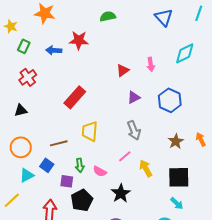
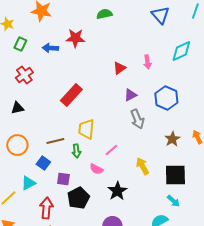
gray arrow: (134, 130) -> (137, 119), moved
pink line: (125, 156) -> (111, 150), moved
green arrow: (80, 165) -> (76, 151), moved
cyan triangle: (27, 175) -> (28, 183), moved

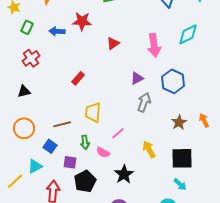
pink arrow: (147, 62) -> (154, 45), size x1.6
red triangle: (119, 68) -> (113, 43), moved
red rectangle: (71, 95) -> (78, 78), size x0.6
gray arrow: (137, 119) -> (144, 102), turned -138
green arrow: (76, 151) -> (85, 142), moved

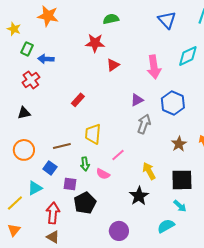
red star: (82, 21) -> (95, 43), moved
blue arrow: (57, 31) -> (46, 59), moved
black star: (124, 174) -> (139, 196), moved

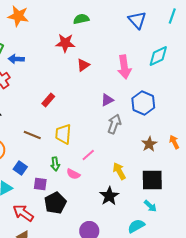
brown line: (62, 146) -> (32, 135), moved, turned 36
red arrow: (53, 213) -> (23, 213), turned -60

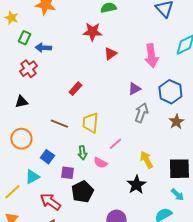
brown star: (149, 144) -> (176, 122), moved

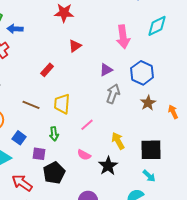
red triangle: (110, 54) -> (75, 46), moved
pink semicircle: (100, 163) -> (84, 155), moved

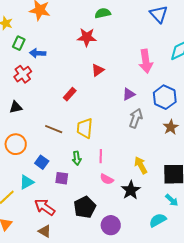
pink line: (87, 125) -> (101, 156), moved, turned -48
black pentagon: (54, 173) -> (85, 207), moved

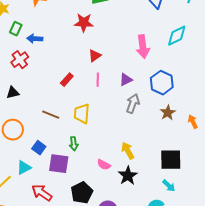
pink line: (101, 156) -> (98, 80), moved
yellow arrow: (141, 165) -> (128, 151), moved
purple square: (62, 178) -> (59, 164), size x1.5

